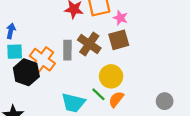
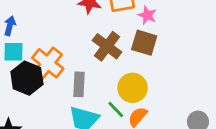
brown square: (119, 40) -> (144, 43), turned 30
gray rectangle: (67, 50) -> (79, 84), moved

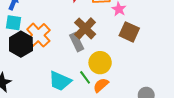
brown square: (144, 43) -> (129, 32), moved
gray rectangle: (79, 84) -> (77, 42), moved, turned -36

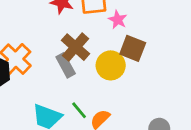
yellow circle: (100, 63) -> (111, 65), moved

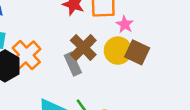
yellow circle: (111, 65) -> (118, 51), moved

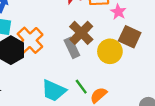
yellow circle: (118, 51) -> (110, 51), moved

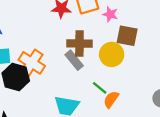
brown cross: (81, 33) -> (79, 44), turned -30
green line: (81, 87) -> (100, 88), moved

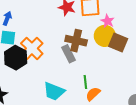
yellow circle: (112, 54) -> (105, 36), moved
green line: (100, 88) -> (85, 82), turned 32

